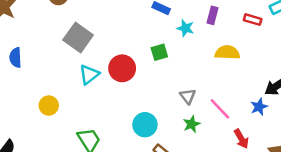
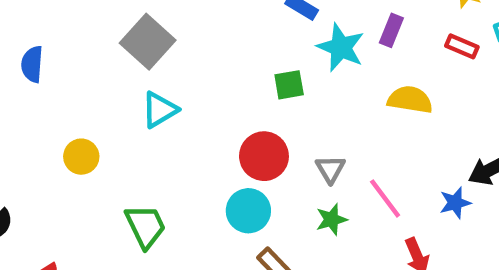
cyan star: (186, 28) -> (341, 47), size x1.5
red circle: (122, 68) -> (264, 156), moved

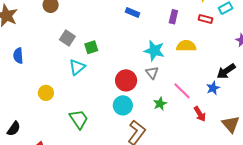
gray square: (148, 42) -> (67, 38), size x0.7
cyan star: (341, 47) -> (154, 51), moved
green square: (289, 85) -> (91, 47), moved
gray triangle: (330, 169) -> (152, 73), moved

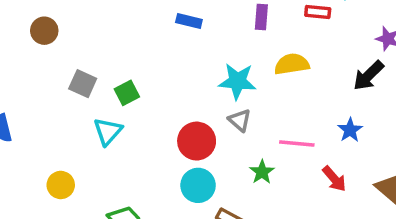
black arrow: (226, 71) -> (368, 76), moved
pink line: (182, 91) -> (297, 144), turned -30

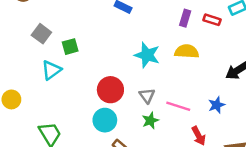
purple rectangle: (261, 17) -> (185, 18), moved
gray triangle: (240, 120) -> (147, 96), moved

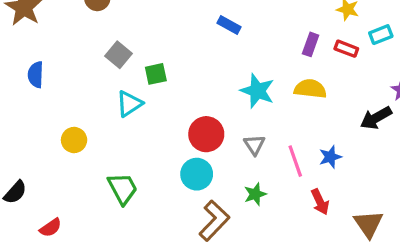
blue star: (217, 105) -> (330, 157), moved
pink line: (178, 106) -> (295, 161), turned 50
green star: (150, 121) -> (255, 194), moved

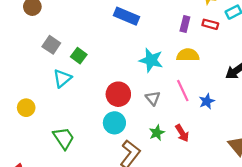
blue rectangle: (229, 25) -> (126, 16), size x1.5
green square: (156, 74) -> (79, 56), turned -35
pink line: (295, 161) -> (183, 91), moved
red arrow: (320, 202) -> (182, 133), moved

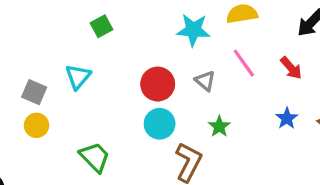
gray square: (51, 45) -> (34, 92), moved
green square: (79, 56) -> (101, 26), moved, turned 35
blue star: (207, 101) -> (287, 118), moved
red arrow: (182, 133) -> (291, 68), moved

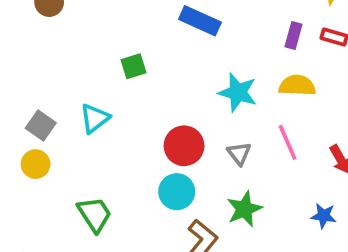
blue star: (287, 118) -> (324, 216), turned 30
green star: (219, 126) -> (244, 209), size x1.4

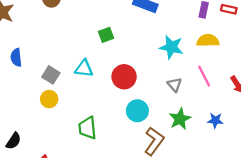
cyan triangle: (95, 118) -> (84, 69), turned 48
red circle: (184, 146) -> (124, 77), moved
green trapezoid: (95, 214) -> (87, 128), turned -150
blue star: (324, 216) -> (215, 120), moved

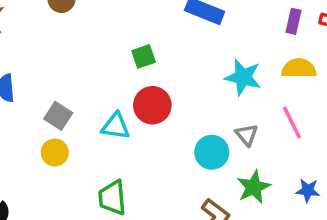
cyan triangle: (84, 69) -> (116, 126), moved
red circle: (124, 77) -> (152, 105), moved
cyan circle: (137, 111) -> (212, 152), moved

